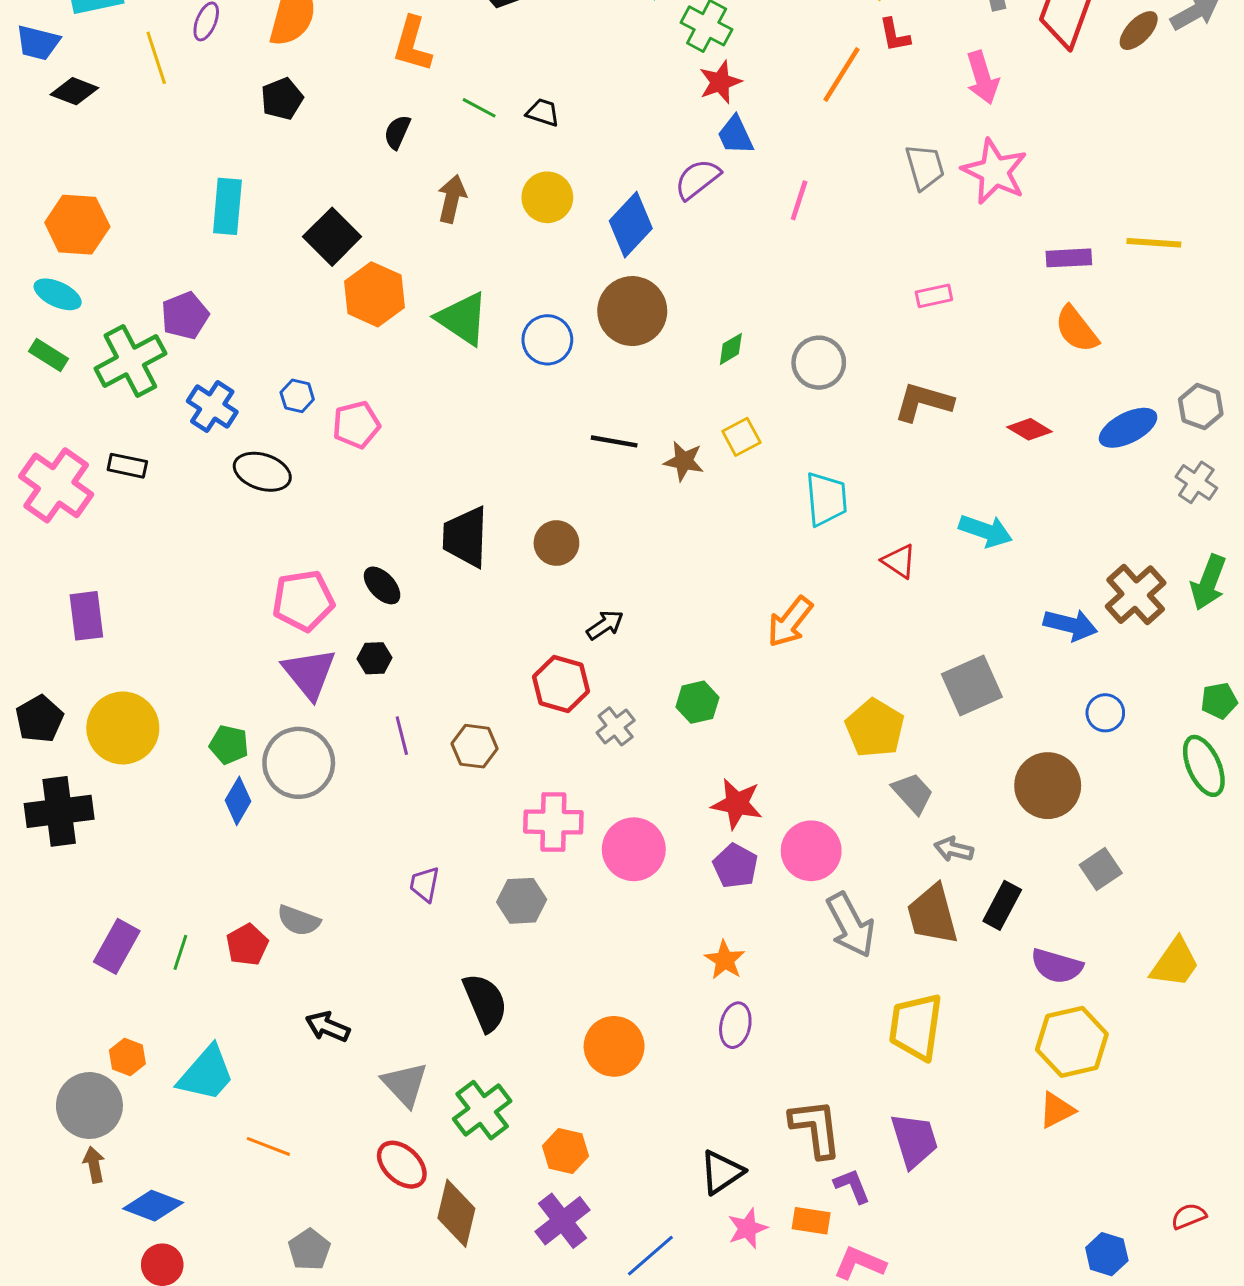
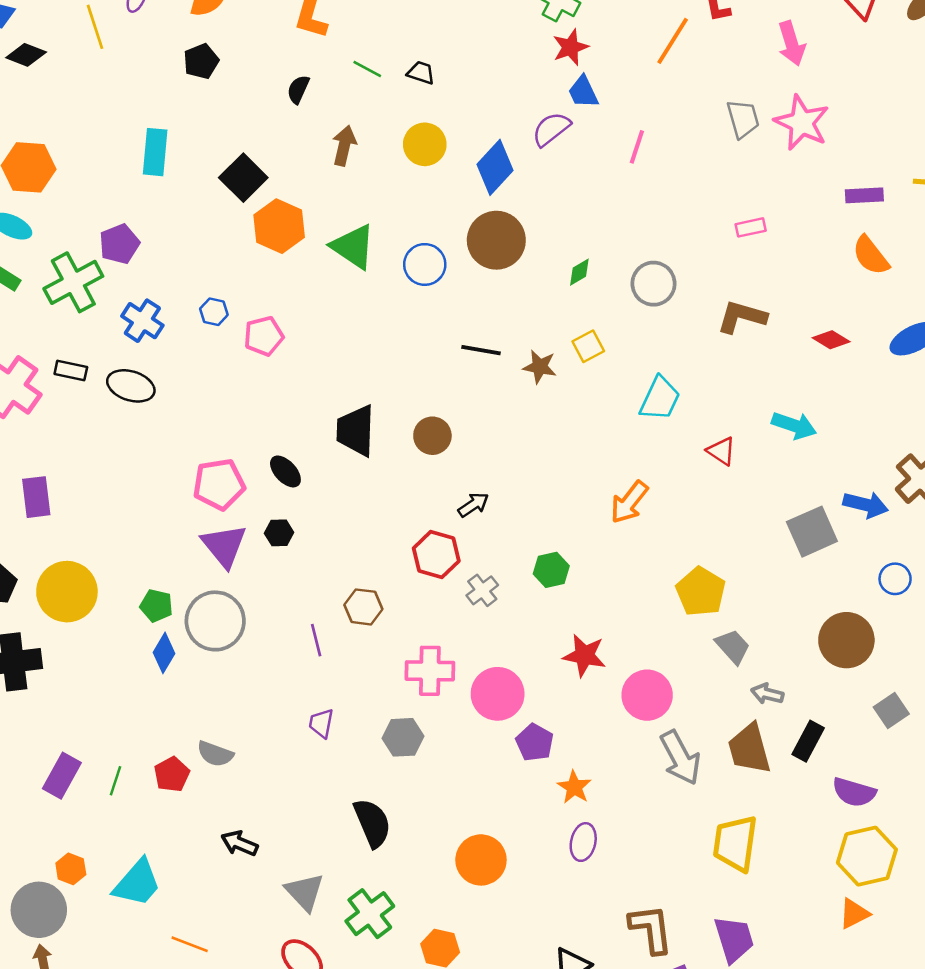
black ellipse: (262, 472) -> (131, 386), moved
cyan trapezoid: (826, 499) -> (660, 399), turned 30
gray square: (972, 686) -> (812, 532), moved
purple line: (402, 736) -> (316, 640), moved
purple pentagon: (735, 866) -> (535, 742), moved

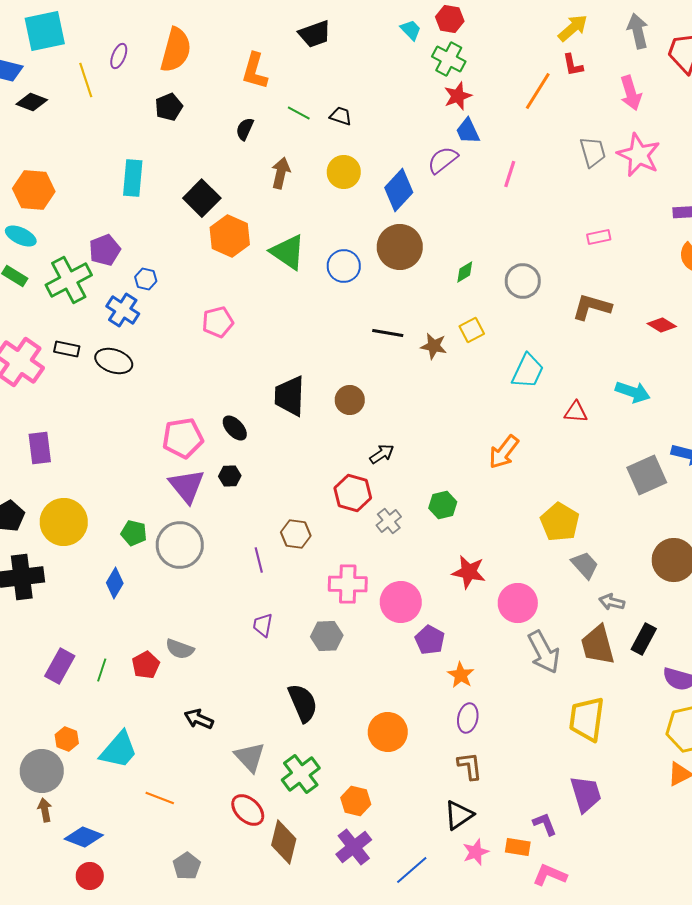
blue hexagon: (214, 312) -> (146, 279), moved
red triangle: (721, 451) -> (576, 412), turned -30
blue diamond: (164, 653) -> (115, 583), moved
brown L-shape: (651, 929) -> (470, 766), moved, size x0.7

